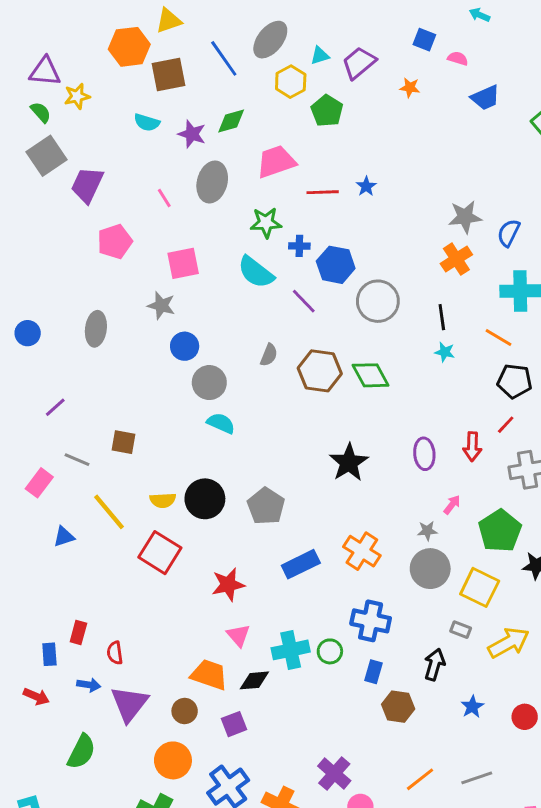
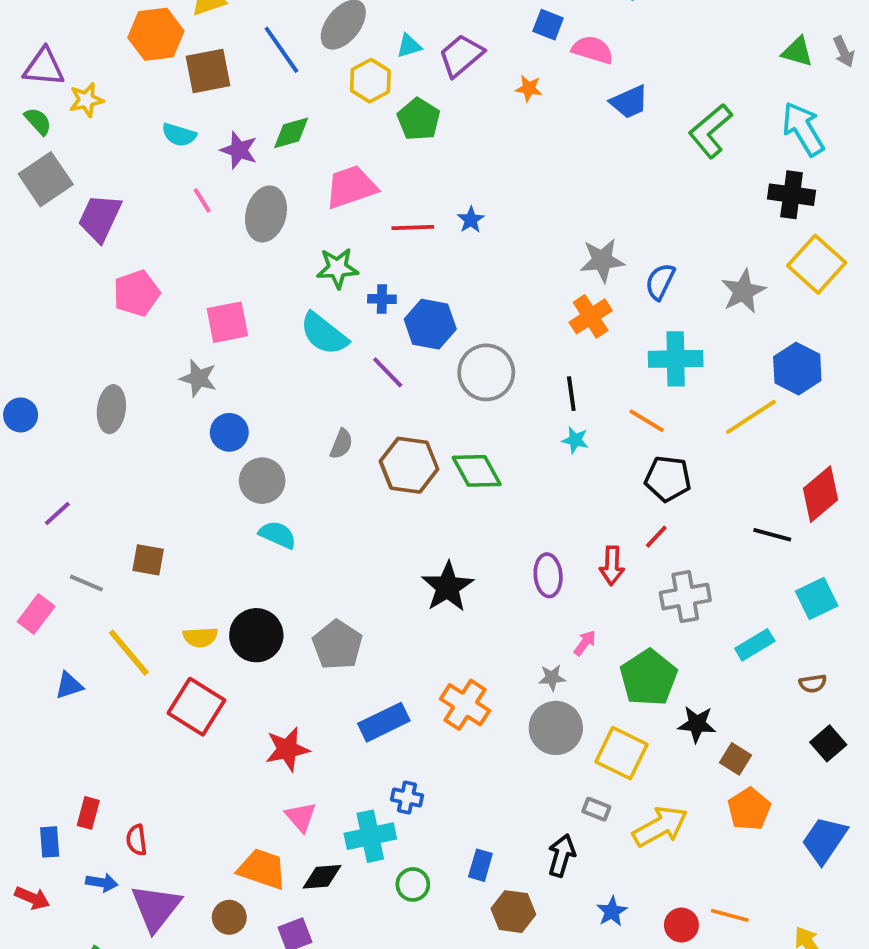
pink semicircle: (458, 58) -> (593, 50), size x1.5
pink line: (164, 198) -> (202, 200), moved
blue cross: (371, 621) -> (407, 798), moved, size x0.6
green circle: (330, 651) -> (413, 884), moved

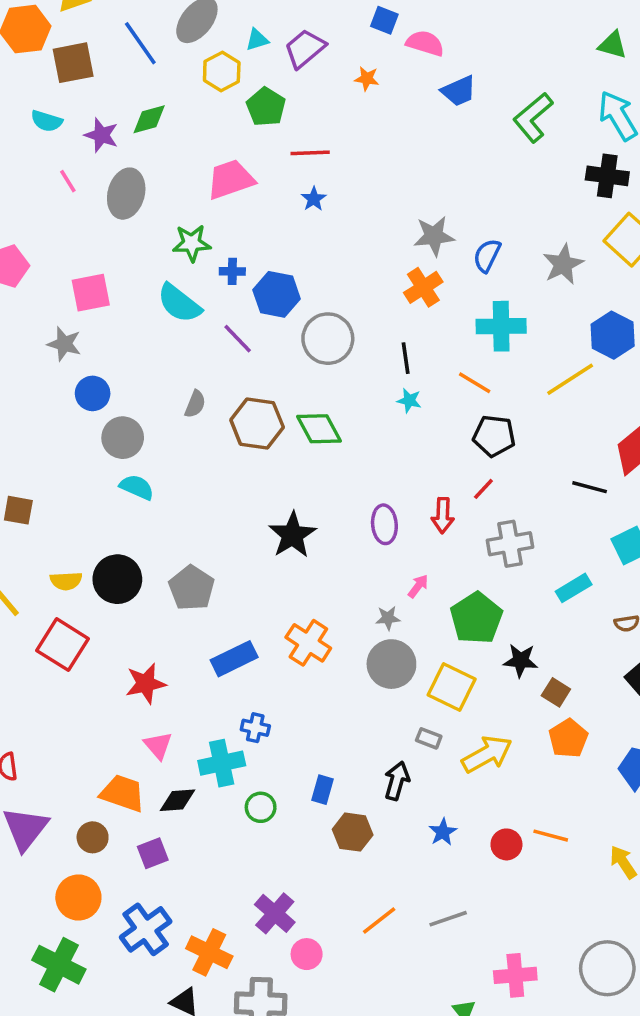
pink trapezoid: (351, 187) -> (231, 179), moved
red line: (413, 228) -> (310, 153), moved

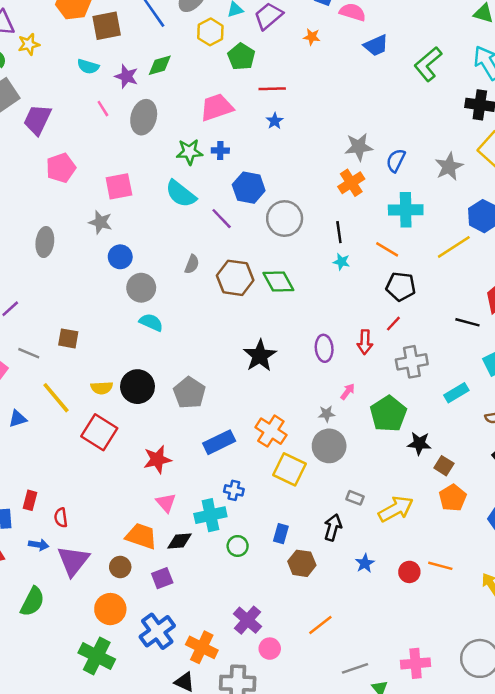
blue cross: (232, 271) -> (220, 151), moved
yellow square: (452, 687) -> (290, 469), moved
gray line: (448, 919) -> (355, 668), moved

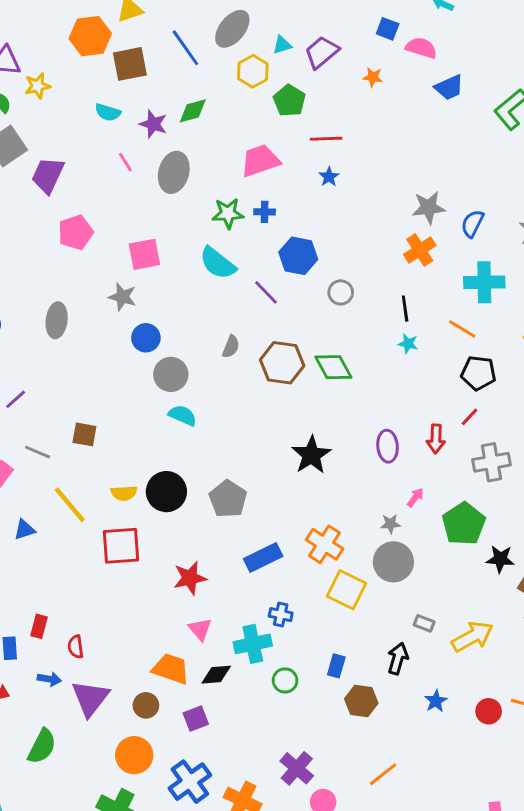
gray circle: (285, 219) -> (341, 292), size x0.6
red square: (99, 432) -> (121, 546), turned -36

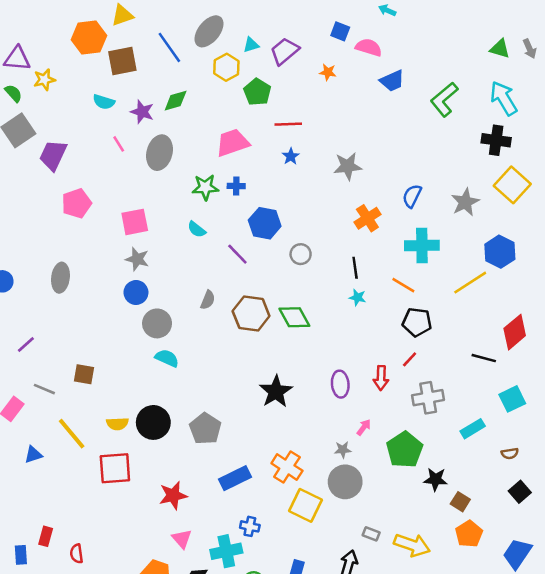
gray star: (429, 207) -> (348, 166), moved
cyan semicircle: (218, 263) -> (197, 229), size x0.6
gray star: (122, 297) -> (137, 259), moved
yellow arrow: (472, 637) -> (412, 545), turned 48

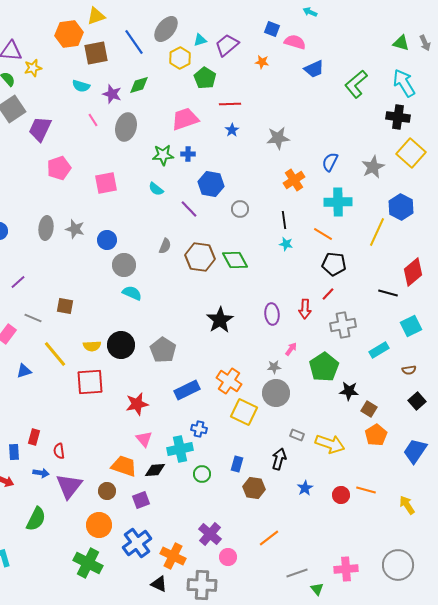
gray star: (137, 259) -> (75, 229), moved
yellow line: (470, 283) -> (377, 232), turned -32

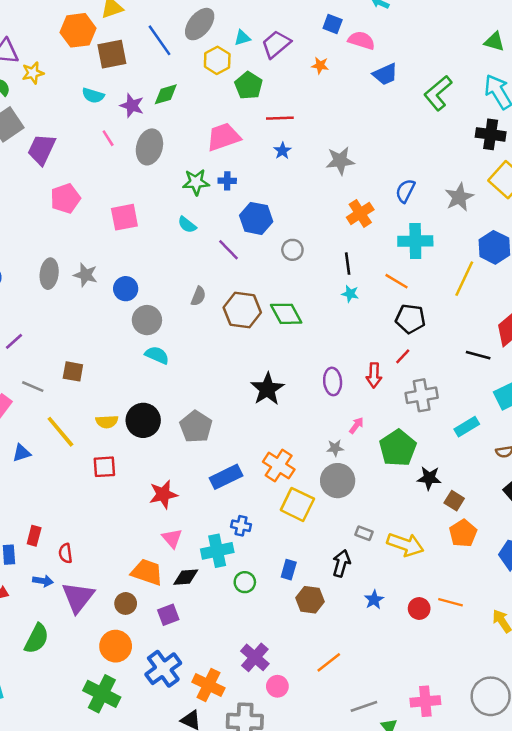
red square: (90, 382) -> (104, 467), size x0.7

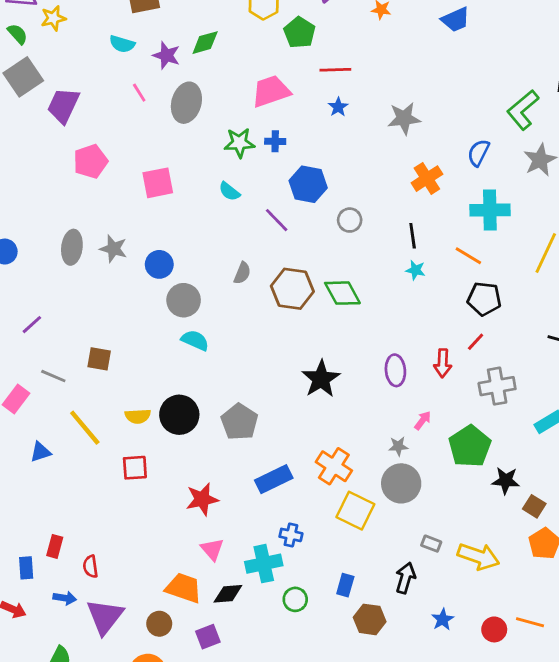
green L-shape: (438, 93) -> (523, 110), moved

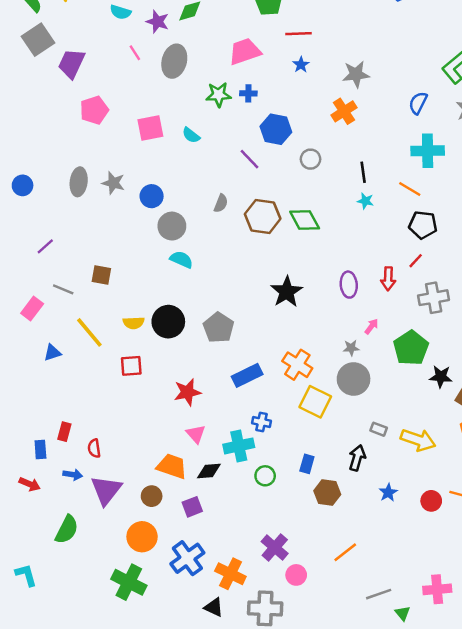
orange cross: (427, 179) -> (344, 111), moved
cyan semicircle: (229, 191) -> (191, 135), moved

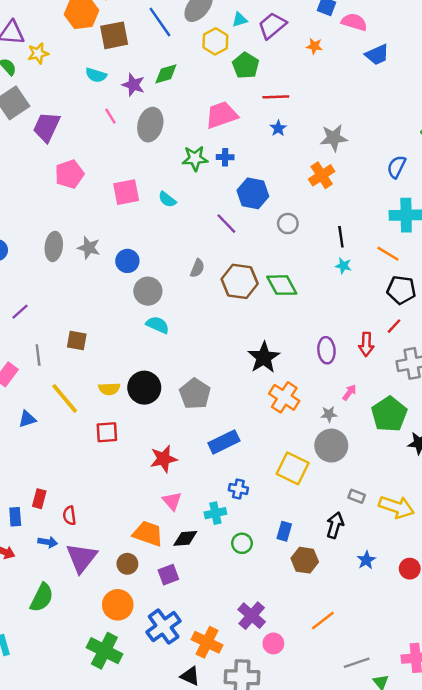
gray line: (63, 289) -> (38, 355), turned 60
orange cross: (297, 365) -> (284, 397), moved
cyan cross: (239, 446) -> (215, 513), size x0.7

